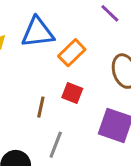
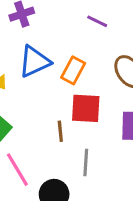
red square: (72, 93) -> (86, 108), size x1.5

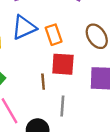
orange rectangle: (73, 70) -> (54, 35), turned -48

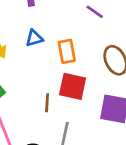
blue triangle: (24, 27) -> (34, 38), size x0.6

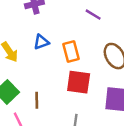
brown line: (47, 103) -> (37, 100), moved

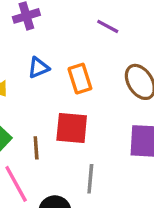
red square: (79, 82) -> (72, 128), moved

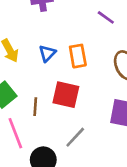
blue triangle: (38, 68) -> (47, 53), moved, turned -30
gray line: (90, 179) -> (75, 137), turned 30

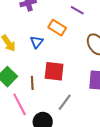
orange rectangle: (78, 56) -> (57, 28), moved, turned -42

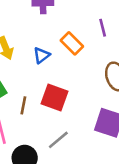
purple line: (77, 10) -> (103, 28), turned 32

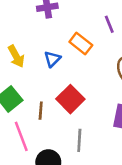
red square: (55, 97) -> (70, 99), turned 32
gray line: (58, 140) -> (79, 140), turned -40

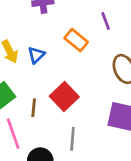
blue triangle: (52, 59) -> (36, 55), moved

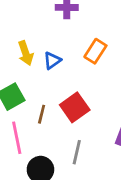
orange rectangle: (76, 40) -> (95, 51), turned 75

